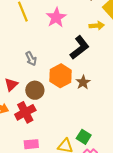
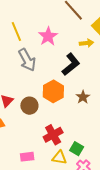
gray arrow: (31, 59) -> (27, 60), moved, size x1.6
brown star: (83, 82) -> (83, 97), moved
red cross: (25, 112) -> (53, 135), moved

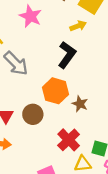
pink star: (48, 36) -> (30, 16), moved
brown star: (83, 97) -> (80, 104), moved

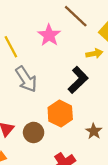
brown star: (80, 104) -> (94, 131), moved

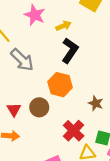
yellow arrow: (94, 53) -> (63, 26), moved
brown star: (94, 131) -> (96, 103), moved

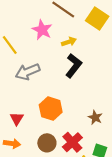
gray arrow: (22, 60) -> (28, 72), turned 110
orange hexagon: (60, 85) -> (51, 109), moved
brown circle: (39, 107) -> (47, 143), moved

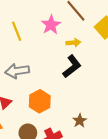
gray arrow: (28, 72) -> (17, 71), moved

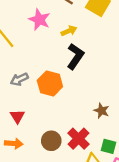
gray arrow: (17, 71) -> (19, 79), size x0.7
orange hexagon: (40, 101) -> (50, 83), moved

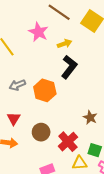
brown circle: (51, 141) -> (41, 132), moved

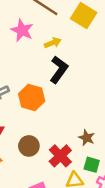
brown star: (90, 117) -> (87, 138), moved

